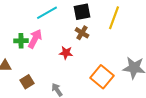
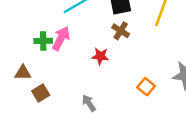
orange square: (102, 77) -> (146, 87), size x0.6
brown square: (27, 82) -> (41, 93), moved

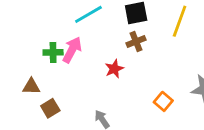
brown cross: (121, 31) -> (136, 42), turned 36
red star: (100, 56) -> (114, 69), turned -30

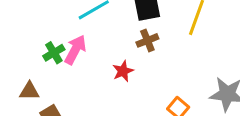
green cross: (53, 52) -> (54, 53), turned -30

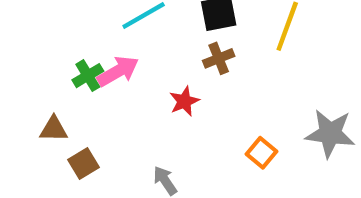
pink arrow: (75, 50) -> (118, 71), turned 32

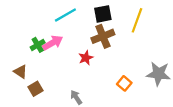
brown cross: (219, 58) -> (103, 36), size x1.5
brown triangle: (54, 129) -> (21, 72), turned 32

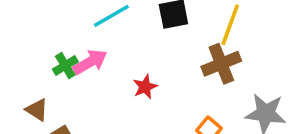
brown cross: (103, 36) -> (221, 64), moved

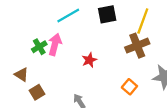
pink arrow: (90, 62) -> (55, 44), turned -45

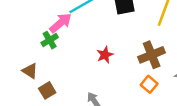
pink arrow: (55, 44) -> (61, 23), moved, turned 35
brown cross: (137, 46) -> (152, 55), moved

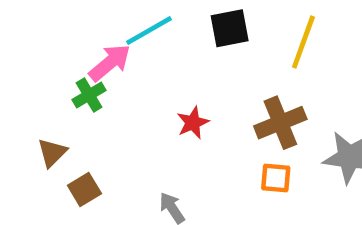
brown triangle: (30, 71) -> (52, 153), turned 42
orange square: (149, 84) -> (276, 178), turned -35

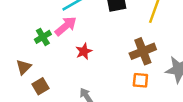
pink arrow: (110, 63) -> (66, 26), moved
red star: (193, 123) -> (84, 51), moved

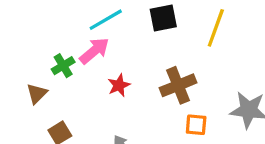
brown cross: (143, 51) -> (178, 85), moved
brown triangle: (24, 67) -> (37, 94), moved

